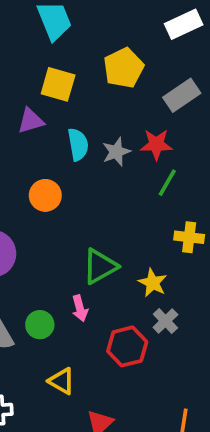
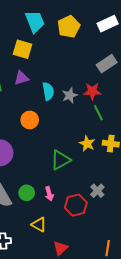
yellow pentagon: (124, 68) -> (69, 27), moved
yellow square: (58, 84) -> (23, 49), moved
green line: (167, 183) -> (98, 113), turned -56
yellow star: (153, 283) -> (87, 144), moved
pink arrow: (80, 308) -> (49, 194), moved

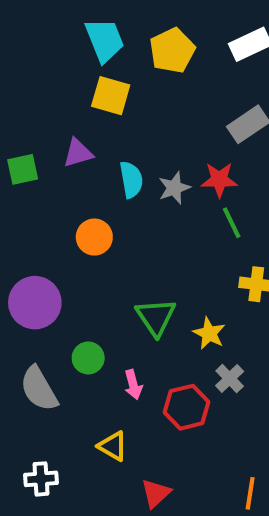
yellow square: (23, 49) -> (111, 96), moved
yellow star: (87, 144) -> (209, 333), moved
green triangle: (60, 160) -> (156, 317), turned -35
green circle: (27, 193) -> (88, 358), moved

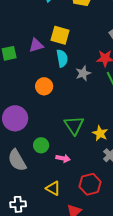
yellow square: (111, 96) -> (60, 35), moved
gray star: (174, 188) -> (83, 73), moved
pink arrow: (133, 385) -> (63, 158), turned -64
red hexagon: (187, 407) -> (90, 184), moved

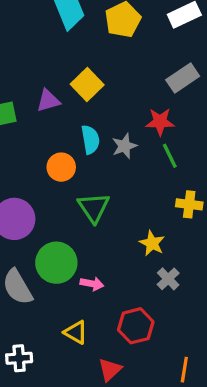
yellow square: (60, 35) -> (87, 84), turned 30
cyan semicircle: (62, 58) -> (90, 140), moved
green triangle: (74, 125) -> (94, 208), moved
green circle: (41, 145) -> (56, 263), size x1.6

